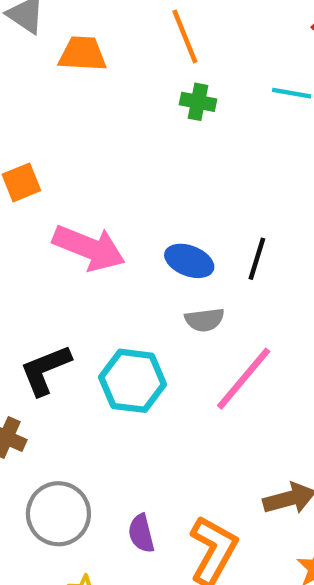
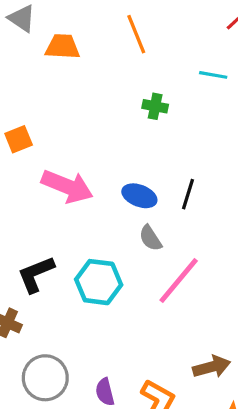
green cross: (198, 102) -> (155, 106), moved
gray semicircle: (204, 320) -> (150, 238), turned 64

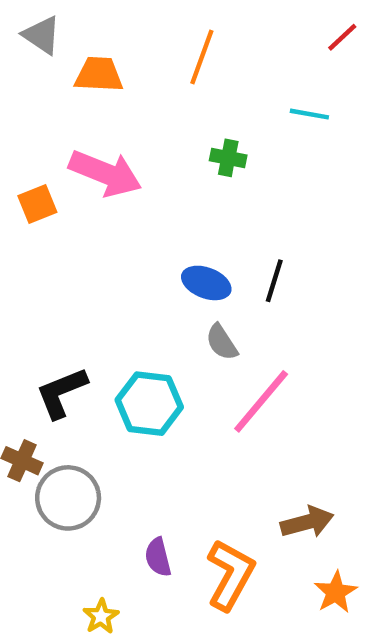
orange line: (136, 34) -> (202, 57), turned 42
pink arrow: (67, 186) -> (105, 173), moved
gray circle: (45, 378) -> (68, 498), moved

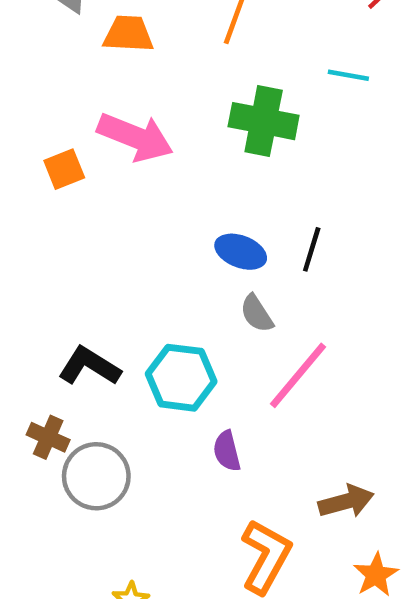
green cross: (228, 158) -> (264, 121), size x1.8
black L-shape: (61, 393) -> (89, 366), turned 54
purple semicircle: (158, 557) -> (227, 451), moved

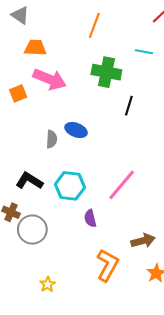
orange trapezoid: (128, 34) -> (35, 48), moved
black line: (312, 249) -> (129, 106), moved
blue ellipse: (241, 252) -> (76, 130), moved
gray semicircle: (257, 314) -> (52, 139), moved, turned -144

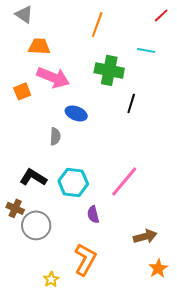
blue ellipse: (76, 130) -> (76, 113), moved
orange L-shape: (107, 265) -> (85, 259), moved

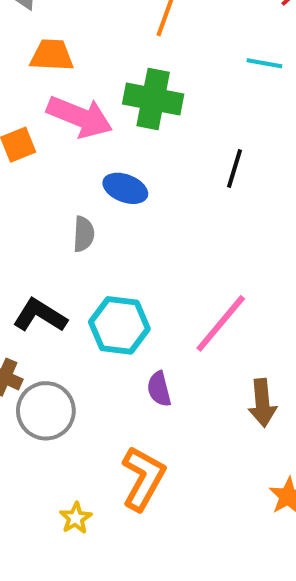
green cross: (109, 70) -> (153, 99), moved
brown arrow: (145, 236) -> (262, 403), moved, turned 100

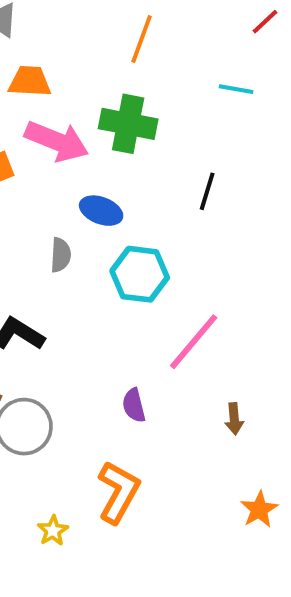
cyan hexagon: (119, 325) -> (140, 274), moved
brown arrow: (262, 403) -> (234, 419), size x0.7

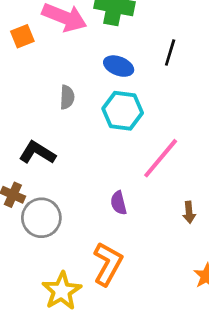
blue ellipse: (101, 211) -> (119, 66), moved
yellow star: (53, 531) -> (62, 291), size x1.8

